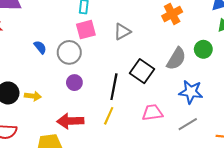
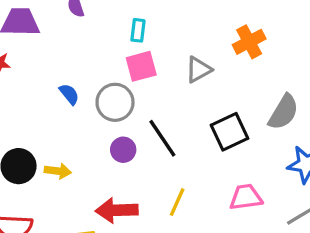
orange cross: (172, 14) -> (249, 42), moved
black square: (142, 71) -> (229, 132), turned 30
black line: (114, 87) -> (162, 138), moved, turned -45

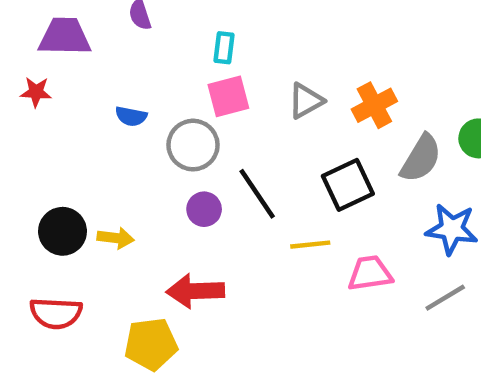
orange cross: (249, 42) -> (374, 105), moved
blue semicircle: (69, 94) -> (131, 116), moved, turned 140
yellow line: (177, 202) -> (310, 245), moved, turned 60

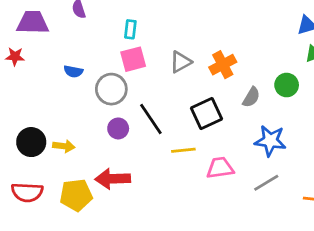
gray semicircle: (421, 158) -> (251, 97), size x0.7
yellow pentagon: (151, 344) -> (76, 195), moved

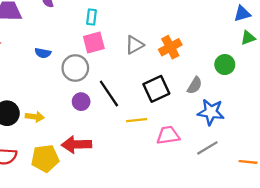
gray semicircle: (251, 97) -> (195, 85), moved

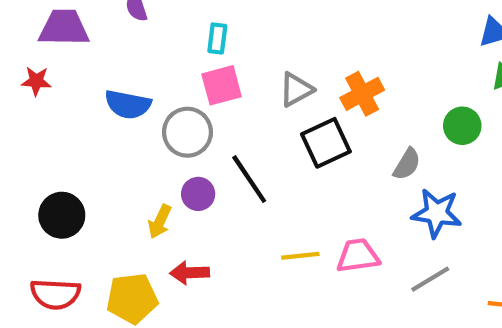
blue semicircle: (43, 53) -> (128, 104), size x1.5
black square: (156, 89) -> (326, 143), moved
yellow arrow: (35, 117) -> (160, 222), moved, turned 108
yellow line: (137, 120) -> (300, 256), moved
red arrow: (76, 144) -> (190, 273), size x0.7

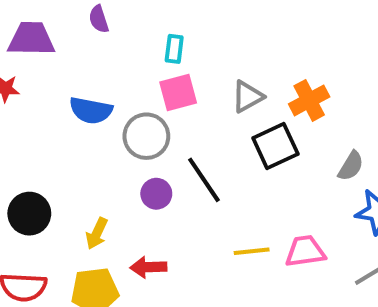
yellow arrow: (160, 222) -> (97, 233), moved

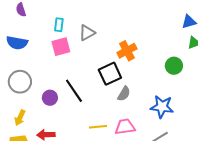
gray triangle: (248, 96) -> (87, 33), moved
blue semicircle: (91, 110) -> (17, 43), moved
gray circle: (146, 136) -> (20, 82), moved
gray semicircle: (351, 166) -> (124, 94), moved

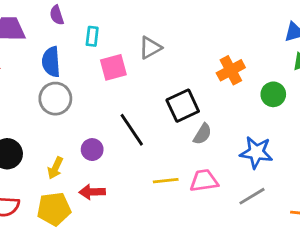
cyan rectangle: (59, 25) -> (92, 36), moved
blue semicircle: (17, 43) -> (51, 62), turned 75
orange cross: (127, 51) -> (231, 70), moved
gray circle: (20, 82) -> (55, 99), moved
purple circle: (50, 98) -> (92, 150), moved

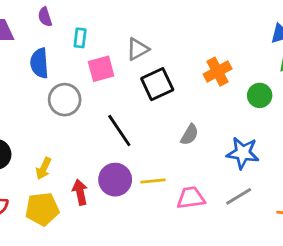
gray circle: (55, 99) -> (65, 100), moved
black square: (183, 106) -> (157, 84), moved
purple circle: (92, 150) -> (115, 180), moved, size x1.5
pink trapezoid: (204, 181) -> (191, 198), moved
red arrow: (92, 192) -> (80, 192), turned 80

